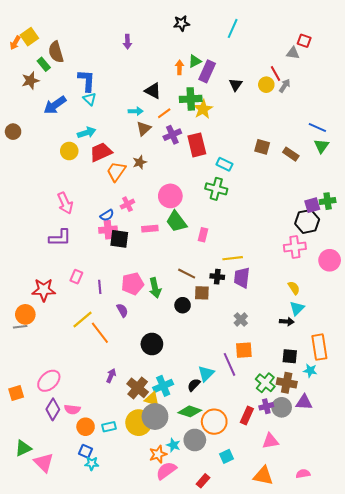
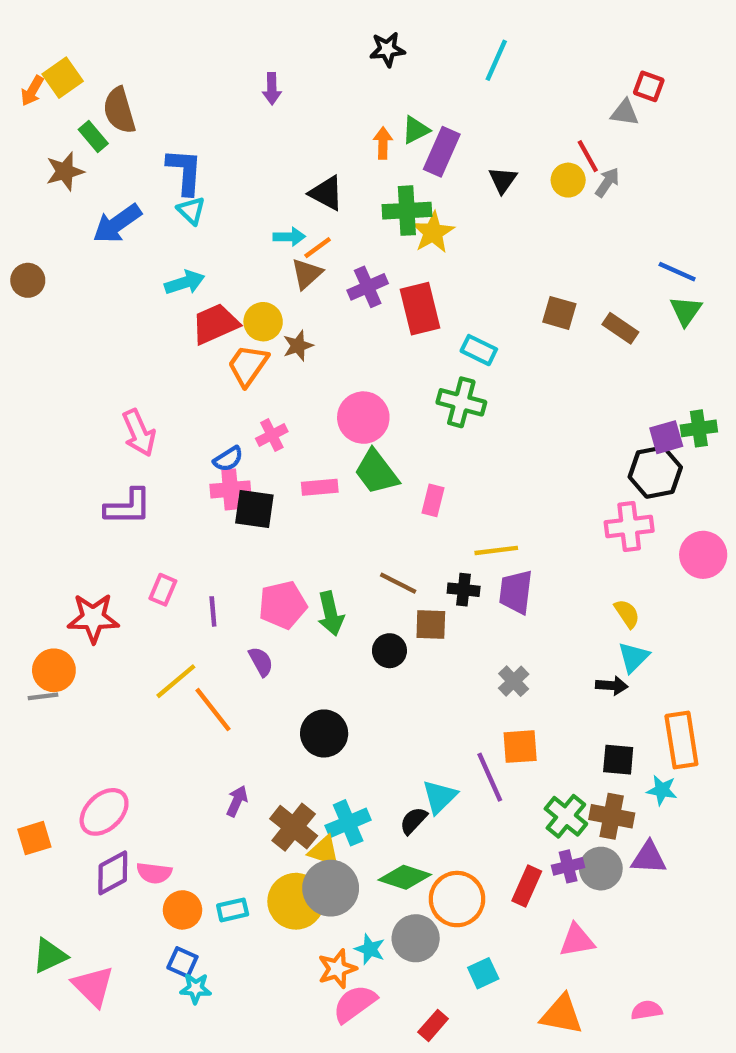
orange line: (164, 113) -> (318, 248), moved
yellow circle: (69, 151) -> (263, 322), moved
purple diamond: (53, 409) -> (113, 873), turned 30

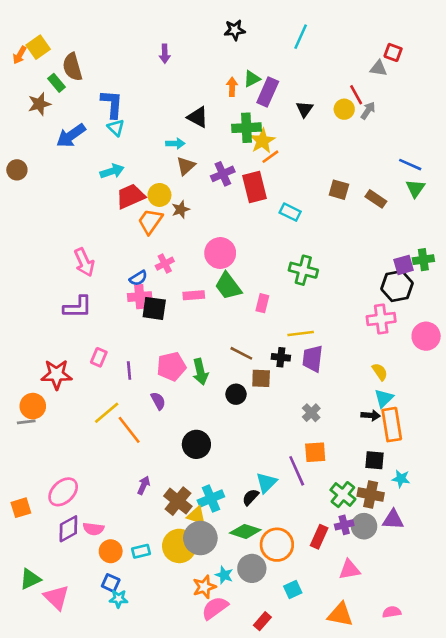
orange line: (318, 248) -> (270, 157), moved
green cross: (461, 402) -> (303, 270), moved
orange rectangle: (681, 740) -> (392, 425), moved

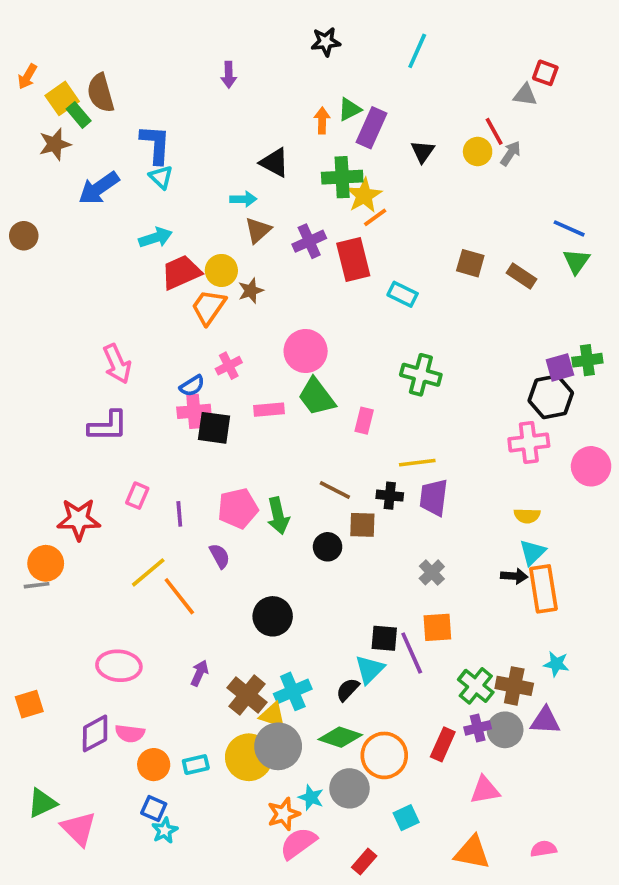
yellow square: (38, 47) -> (62, 98), moved
yellow semicircle: (380, 372) -> (527, 516), turned 126
black square: (375, 460) -> (384, 638), moved
pink ellipse: (63, 492) -> (119, 666), moved, turned 48
cyan star: (119, 599) -> (165, 830), turned -30

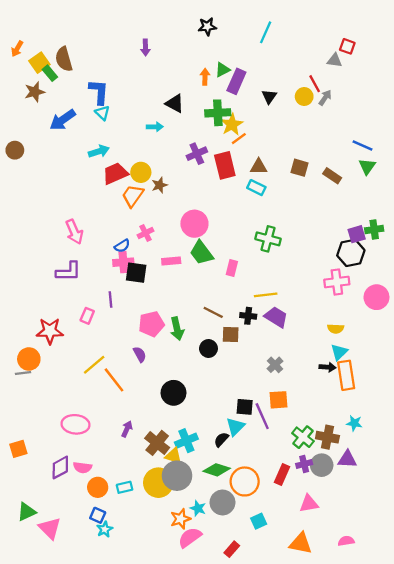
brown triangle: (258, 230) -> (259, 167), moved, turned 42
purple trapezoid: (434, 497) -> (276, 317), turned 115
purple line: (179, 514) -> (110, 299), moved

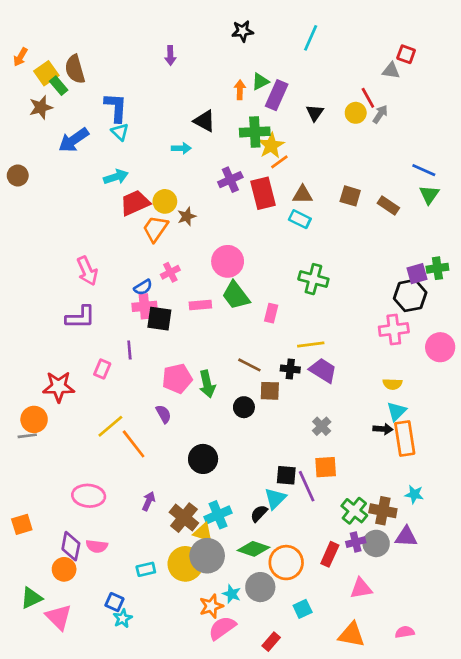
purple diamond: (60, 467) -> (71, 546), turned -50
orange circle: (98, 487) -> (64, 569), moved

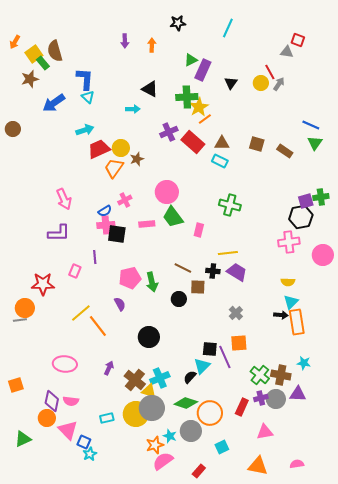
orange arrow: (240, 90) -> (152, 45), moved
red rectangle: (263, 193) -> (193, 142), turned -35
pink triangle: (59, 617) -> (68, 430), moved

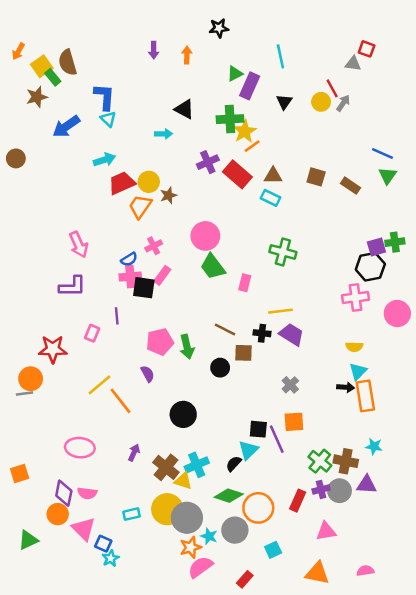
cyan line: (228, 28) -> (280, 56), moved, turned -36
pink rectangle: (147, 224) -> (162, 275), moved, turned -49
gray circle: (152, 408) -> (187, 518), moved

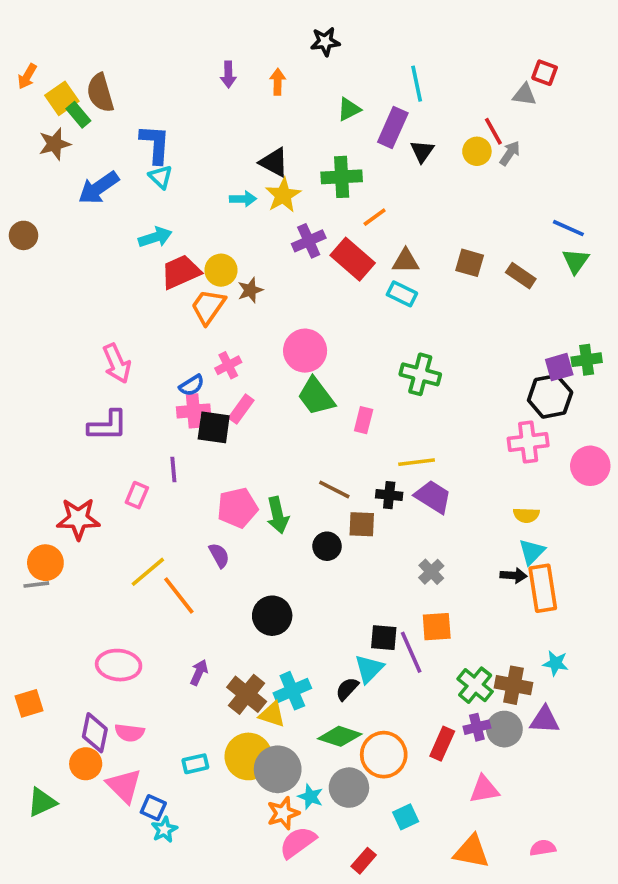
purple rectangle: (250, 86) -> (393, 128), moved
yellow star: (245, 131) -> (283, 195), moved

